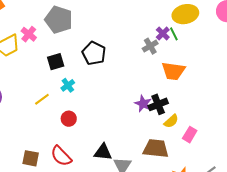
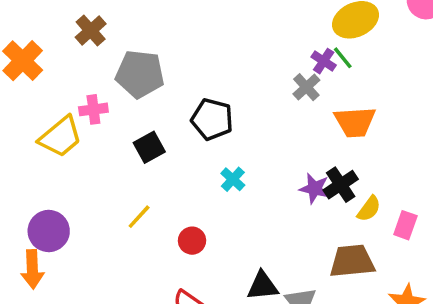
pink cross: (29, 34) -> (93, 109), turned -35
cyan cross: (68, 85) -> (233, 179), moved

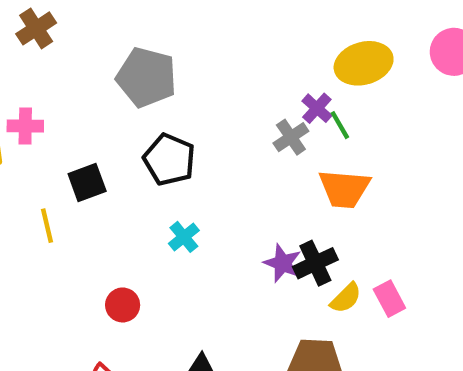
green line: (343, 58) -> (340, 125), moved
gray pentagon: (140, 74) -> (146, 77), moved
yellow line: (139, 217) -> (47, 226), moved, turned -64
pink rectangle: (405, 225) -> (389, 299), moved, turned -56

